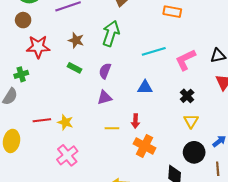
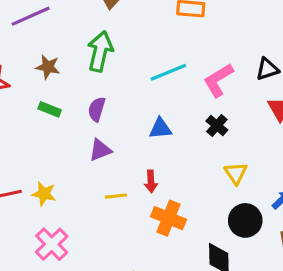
black cross: (187, 96) -> (217, 126), moved

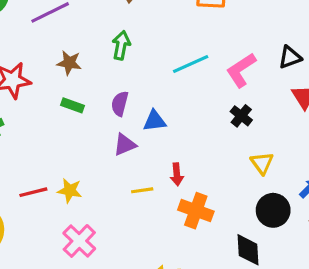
green arrow: (100, 51) -> (121, 45), size x0.7
blue triangle: (160, 128) -> (155, 121), moved

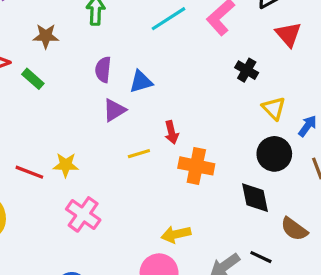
green rectangle: (72, 105) -> (33, 79), moved, turned 30
black cross: (241, 116) -> (247, 70), moved
yellow triangle: (262, 163) -> (274, 108), moved
red line: (33, 192) -> (29, 172), turned 44

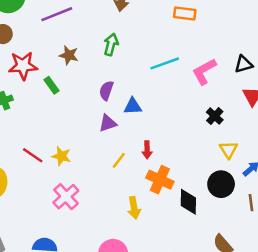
yellow line: (139, 154) -> (119, 160), turned -49
black diamond: (255, 198) -> (188, 202), moved
yellow arrow: (176, 234) -> (134, 208), moved, turned -100

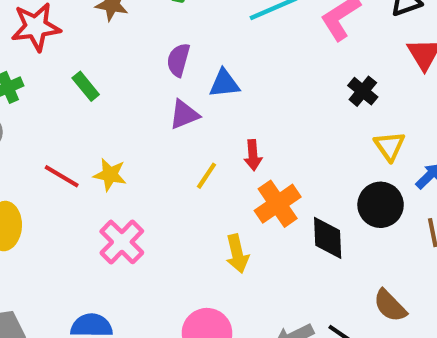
green rectangle: (52, 85) -> (86, 86), moved
orange cross: (160, 180) -> (278, 204), turned 35

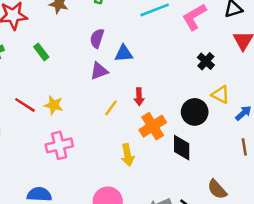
yellow triangle: (390, 146) -> (221, 94), turned -30
black circle: (381, 205) -> (195, 112), moved
pink cross: (122, 242) -> (59, 145), turned 30

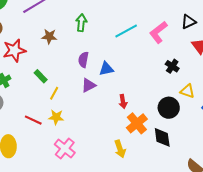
yellow line: (111, 108) -> (54, 93), moved
pink cross: (59, 145) -> (65, 149), turned -30

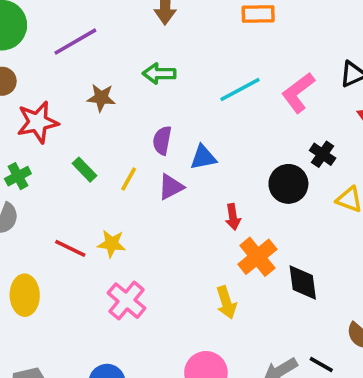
green arrow: (81, 23) -> (159, 74), turned -96
yellow line: (54, 93) -> (129, 179), moved
black circle: (169, 108) -> (288, 184), moved

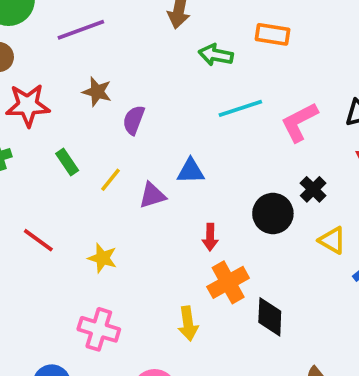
green arrow: (159, 74) -> (216, 55), moved
purple semicircle: (162, 140) -> (134, 120), moved
yellow star: (112, 244) -> (102, 258), moved
pink cross: (127, 301) -> (99, 329), moved, turned -33

